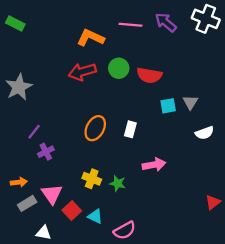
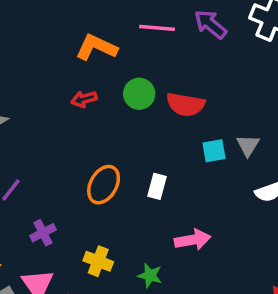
red arrow: (82, 72) -> (84, 99), size x0.6
purple cross: (46, 152) -> (43, 233), moved
green star: (118, 183) -> (150, 275), moved

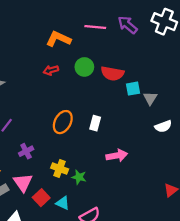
cyan square: (214, 151) -> (133, 89), moved
green star: (150, 275) -> (79, 177), moved

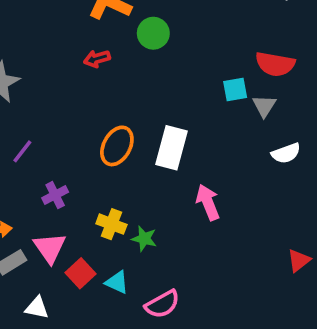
green circle: (84, 67) -> (153, 33), moved
red semicircle: (112, 73) -> (275, 64), moved
white rectangle: (95, 123) -> (171, 148), size x1.6
pink arrow: (117, 156) -> (208, 202), turned -102

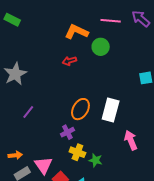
purple cross: (55, 195) -> (67, 132), moved

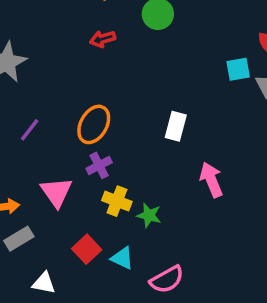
orange ellipse: (80, 109) -> (94, 124), moved
white rectangle: (111, 110) -> (176, 126), size x0.7
pink triangle: (43, 165) -> (56, 192), moved

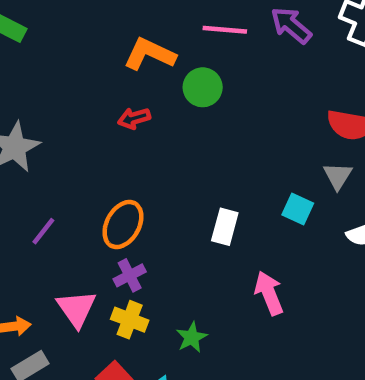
cyan square: (238, 69) -> (298, 209), moved, turned 35
yellow cross: (117, 201) -> (130, 320), moved
green star: (149, 215) -> (192, 337), turned 30

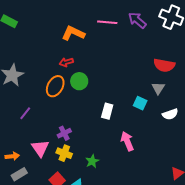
green circle: (203, 87) -> (79, 81), moved
orange ellipse: (123, 224) -> (55, 86), moved

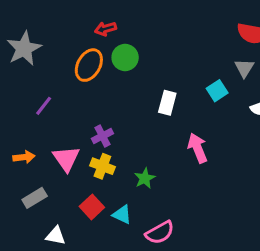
cyan square: (140, 103) -> (217, 91), turned 32
orange arrow: (12, 156) -> (24, 157), moved

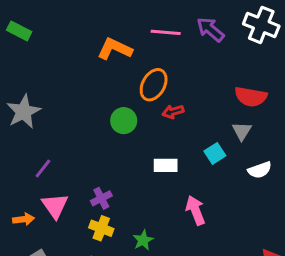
red arrow: (105, 29) -> (173, 112), moved
orange ellipse: (89, 65) -> (154, 85), moved
white rectangle: (167, 103) -> (166, 165), turned 75
pink triangle: (66, 159) -> (55, 206), moved

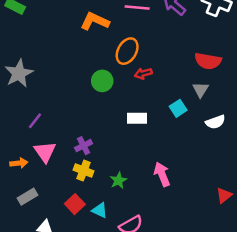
pink arrow: (195, 210) -> (162, 174), moved

